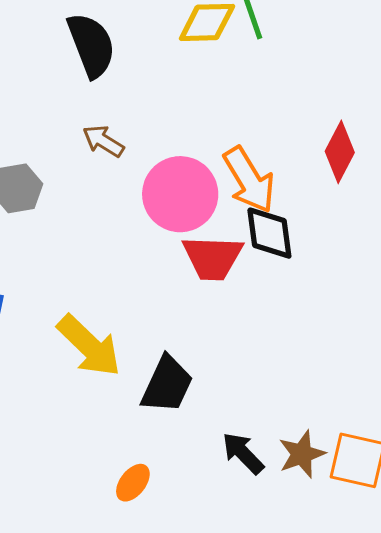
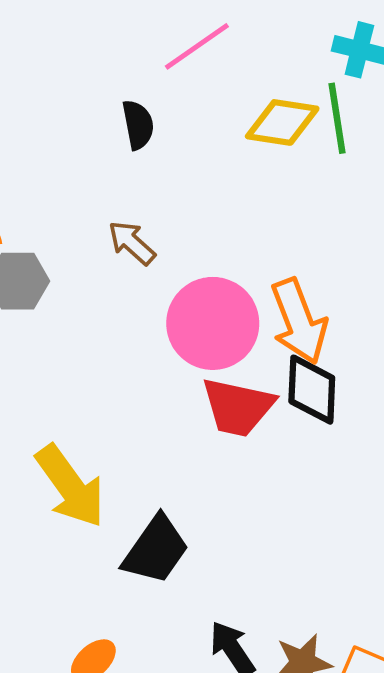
black semicircle: (91, 45) -> (138, 125), size x0.6

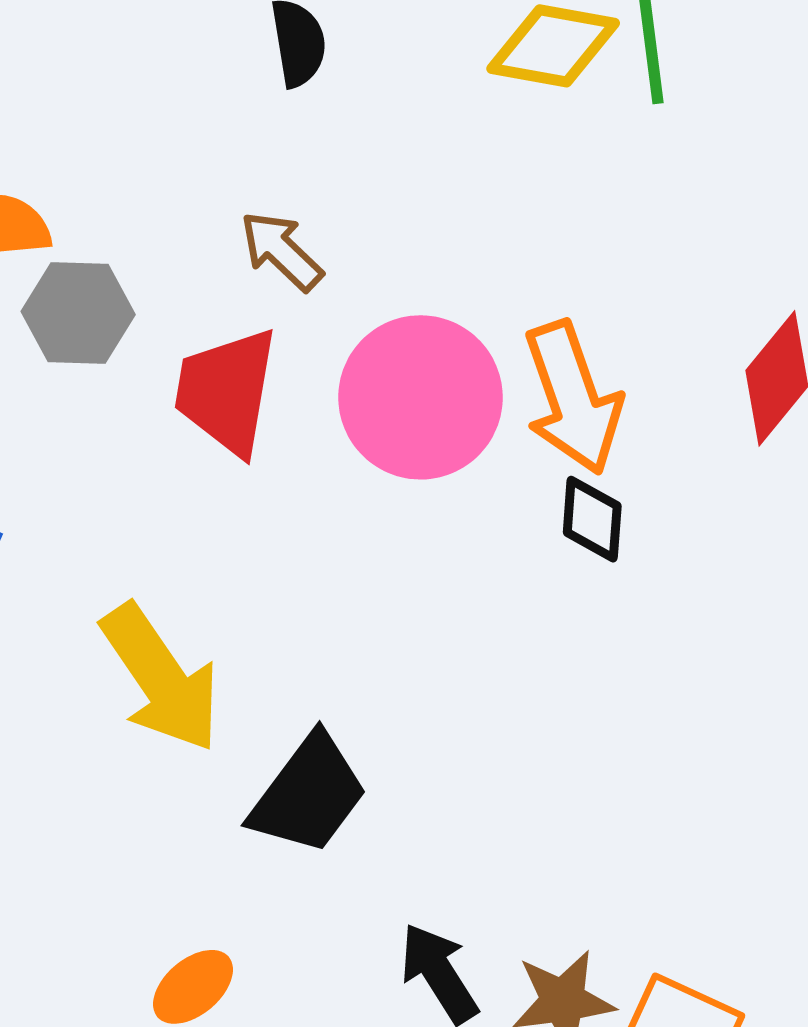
black diamond: (312, 390) -> (592, 519), size x0.7
red trapezoid: (238, 407) -> (227, 391), moved, turned 86

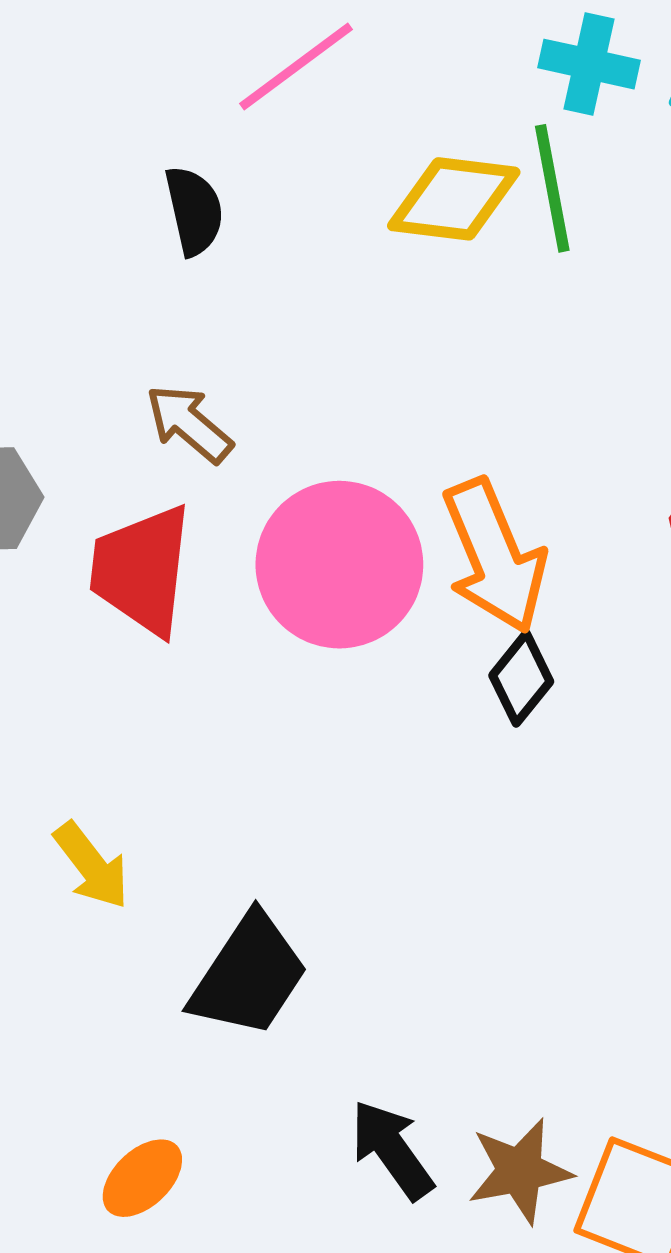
black diamond: (592, 519) -> (521, 678), turned 38
yellow arrow: (161, 678) -> (92, 866), size x0.6

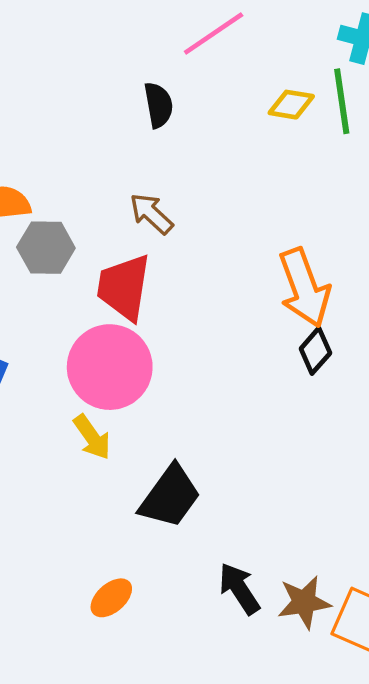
yellow diamond: (454, 199) -> (291, 105), size x0.7
pink circle: (339, 565) -> (110, 367), moved

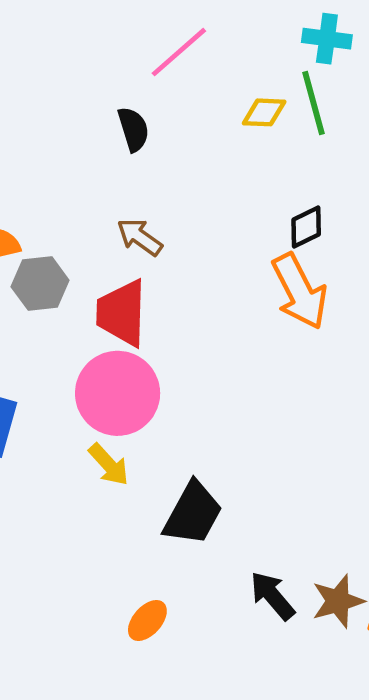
black diamond: (315, 351) -> (306, 227), moved, turned 30

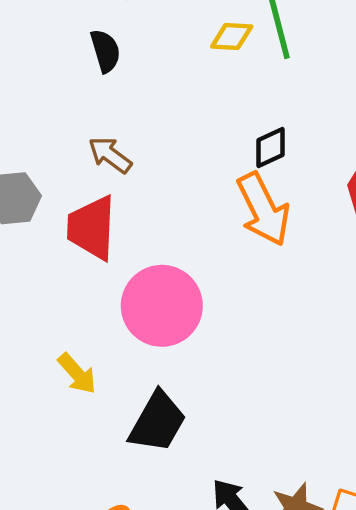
pink circle: (118, 393) -> (162, 306), moved

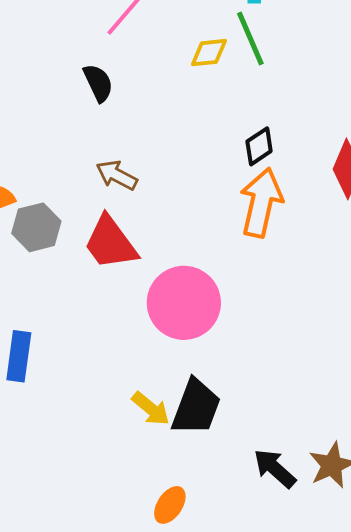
orange arrow: (263, 209) -> (261, 203), turned -132
red trapezoid: (92, 228) -> (110, 243), turned -30
yellow arrow: (77, 374) -> (151, 409), moved

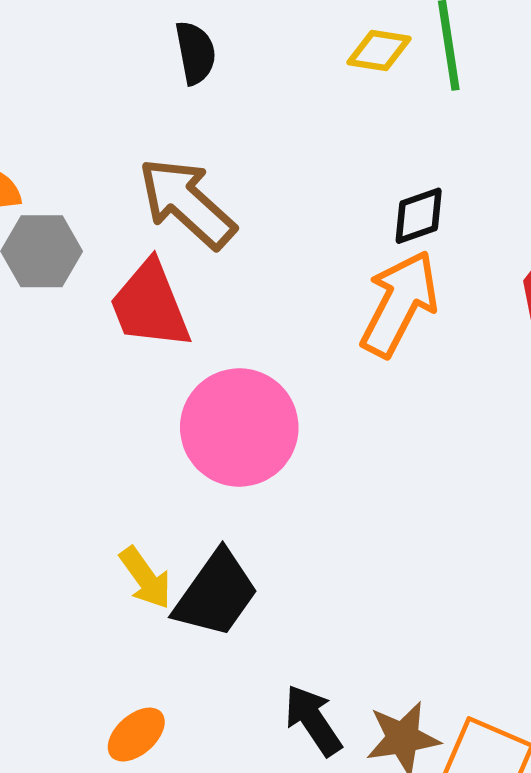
brown arrow: (117, 175) -> (187, 203), size x1.6

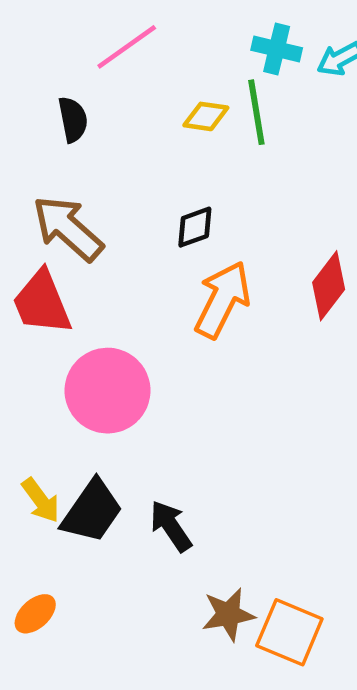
black diamond: (419, 216) -> (195, 227), moved
black arrow: (313, 720) -> (171, 526), moved

